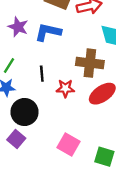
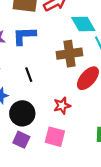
red star: (65, 88) -> (62, 106), moved
pink square: (69, 145) -> (55, 137), moved

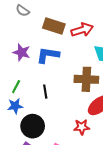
red star: (62, 106) -> (82, 127), moved

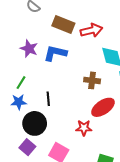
brown cross: (86, 79) -> (92, 80), size x0.7
black line: (45, 92) -> (48, 99), moved

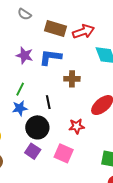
brown cross: (92, 80) -> (72, 79), moved
red star: (84, 128) -> (77, 126), moved

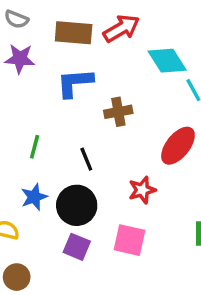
purple star: (25, 55) -> (20, 59), moved
blue star: (20, 108) -> (34, 197), moved

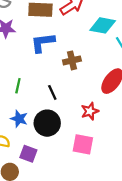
cyan diamond: (167, 61) -> (103, 25), turned -45
blue star: (34, 197) -> (19, 119), turned -30
purple square: (77, 247) -> (28, 154), moved

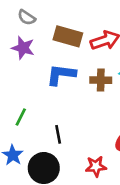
brown cross: (72, 60) -> (101, 80), moved

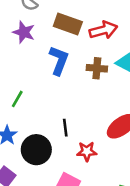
blue L-shape: (61, 75) -> (59, 60), turned 100
black line: (58, 134) -> (65, 128), moved

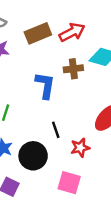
brown rectangle: (68, 24) -> (38, 33), turned -30
blue L-shape: (59, 60) -> (45, 85), moved

